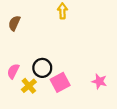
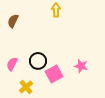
pink star: (99, 81) -> (81, 66), moved
yellow cross: (29, 86) -> (26, 87), moved

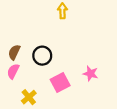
brown semicircle: (13, 21) -> (14, 52), moved
black circle: (38, 61) -> (42, 56), moved

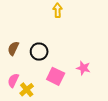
pink semicircle: (13, 71) -> (13, 80), moved
pink square: (60, 83) -> (56, 76), turned -36

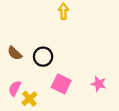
brown semicircle: (13, 48) -> (15, 53), turned -72
pink star: (83, 68) -> (99, 84), moved

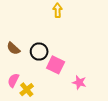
pink square: (61, 84) -> (56, 65), moved
pink star: (99, 84) -> (79, 82), moved

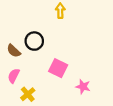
black circle: (39, 52) -> (34, 41), moved
pink semicircle: (13, 80) -> (14, 76), moved

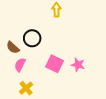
pink semicircle: (14, 76) -> (20, 65), moved
pink star: (83, 87) -> (78, 65), moved

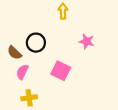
pink star: (78, 65) -> (87, 41), moved
yellow cross: (26, 88) -> (29, 98), turned 32

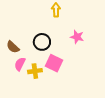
black circle: (36, 43) -> (42, 42), moved
yellow cross: (29, 98) -> (35, 71), moved

